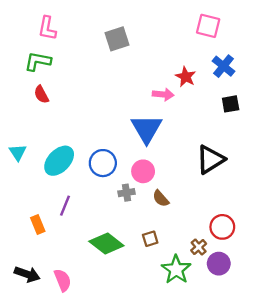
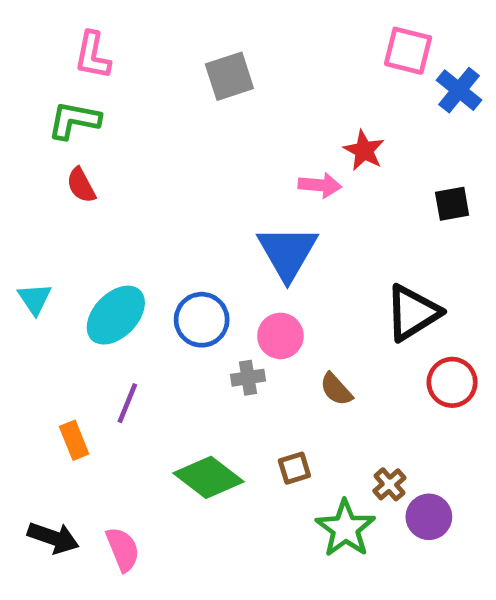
blue cross: (223, 66) -> (459, 90), moved
brown semicircle: (161, 199) -> (336, 389), moved
red circle: (222, 227) -> (452, 382), moved

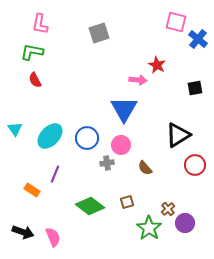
orange rectangle: (74, 440) -> (32, 190), turned -35

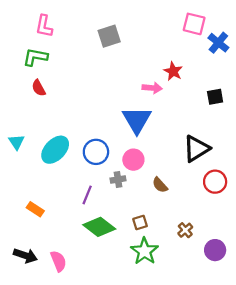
purple line: (55, 174) -> (87, 195), moved
purple circle: (185, 223) -> (215, 250), moved
green star: (149, 228) -> (144, 251), moved

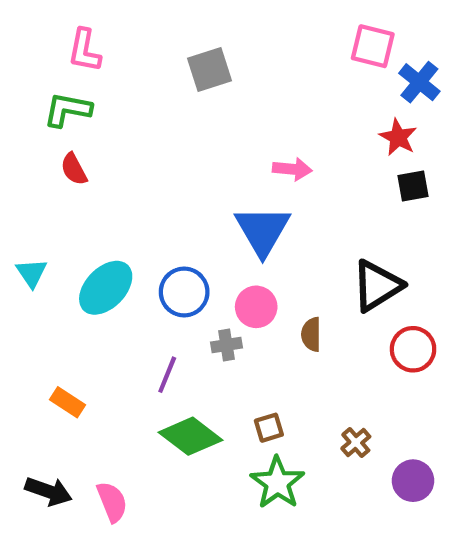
red star: (173, 71) -> (398, 137), moved
brown semicircle: (160, 185) -> (311, 334), moved, turned 42

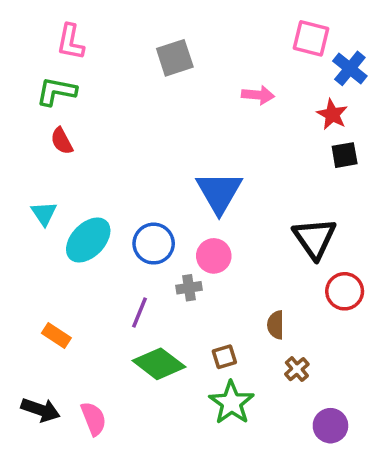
pink arrow: (292, 169) -> (258, 95), moved
cyan triangle: (32, 273) -> (44, 213), moved
black triangle: (377, 286) -> (315, 238), turned -33
brown semicircle: (311, 334) -> (276, 325), moved
purple circle: (413, 481) -> (330, 426), moved

